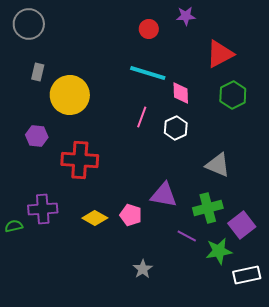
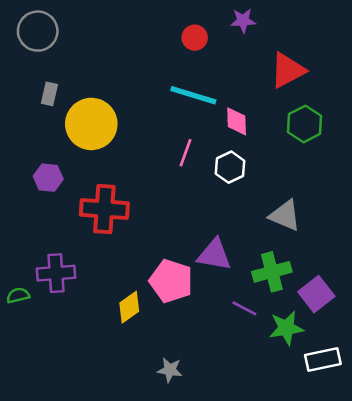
pink pentagon: (131, 215) -> (171, 281), size x1.5
yellow diamond: (95, 218) -> (129, 307), moved, turned -65
gray star: (143, 269) -> (170, 370), moved, turned -30

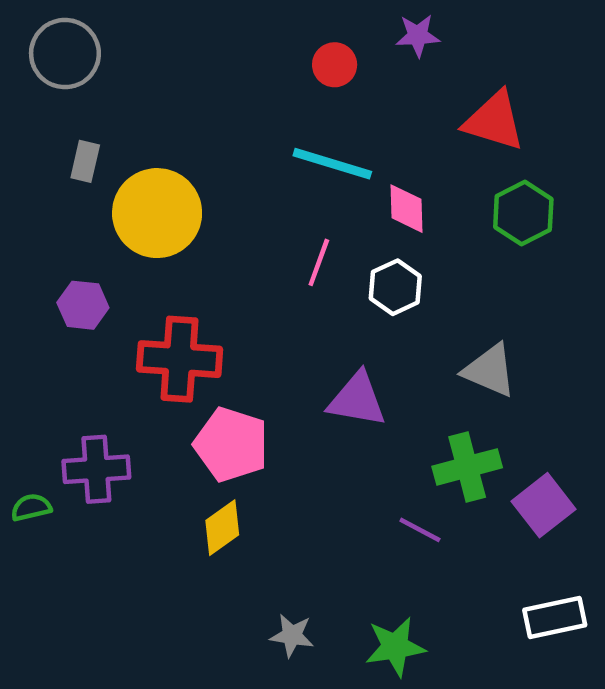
red triangle: (288, 70) -> (494, 121), turned 45
purple triangle: (214, 255) -> (357, 400), moved
pink pentagon: (171, 281) -> (231, 444), moved
green star: (286, 328) -> (395, 647), moved

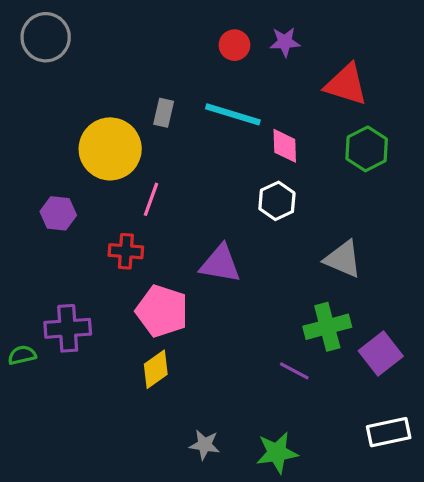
purple star: (418, 36) -> (285, 42), moved
gray rectangle: (85, 161) -> (164, 113), moved
pink line: (319, 262) -> (151, 199), moved
red cross: (180, 359) -> (126, 251), size x0.6
purple triangle: (357, 400) -> (220, 264), moved

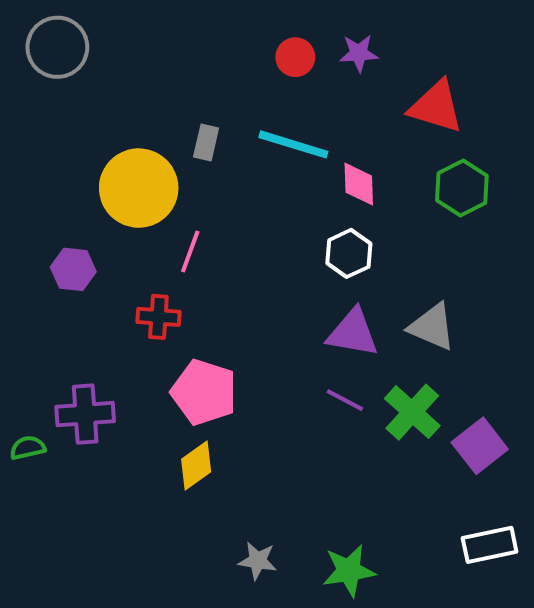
purple triangle: (220, 264) -> (353, 333), moved
green cross: (327, 327) -> (412, 412), turned -33
purple line: (294, 371) -> (345, 400), moved

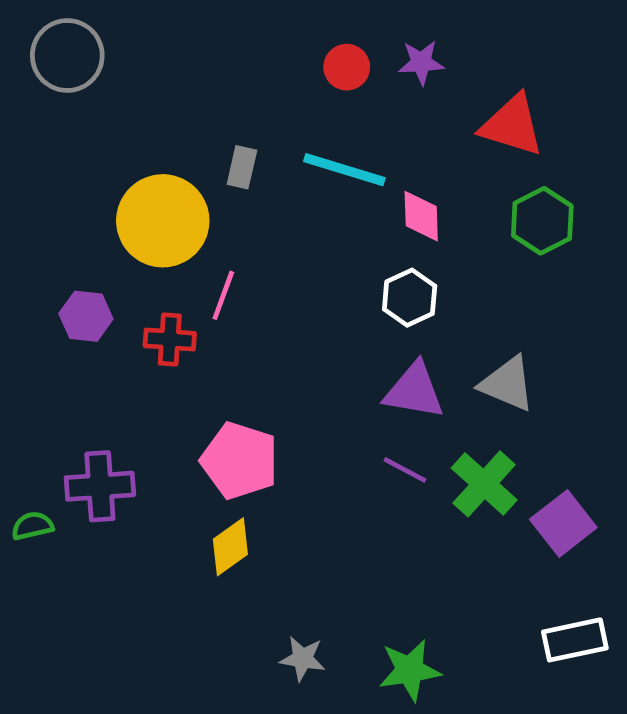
red cross: (158, 317) -> (170, 340), moved

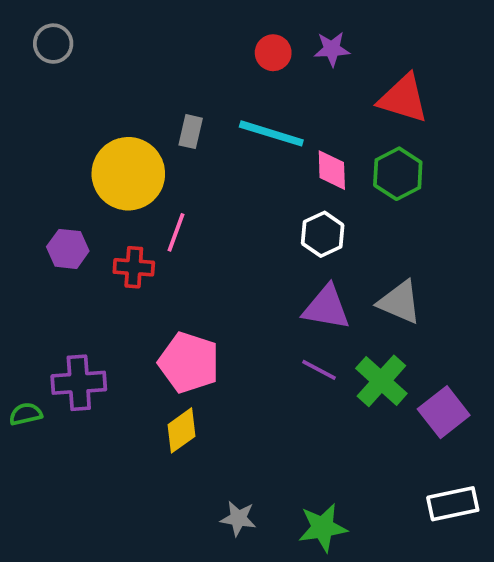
gray circle: (67, 55) -> (53, 44), size x0.7
green hexagon: (542, 221) -> (398, 174), moved

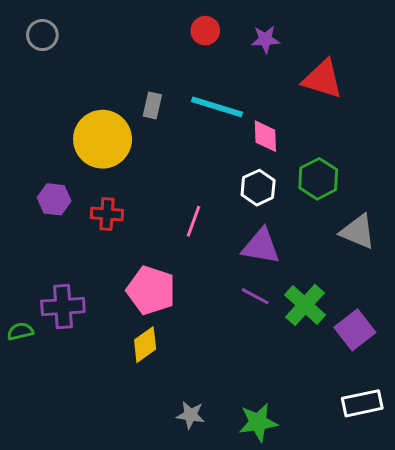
red circle: (273, 53) -> (205, 31), moved
green hexagon: (398, 174) -> (318, 179), moved
pink line: (176, 232) -> (193, 221), moved
gray triangle: (400, 302) -> (358, 232), moved

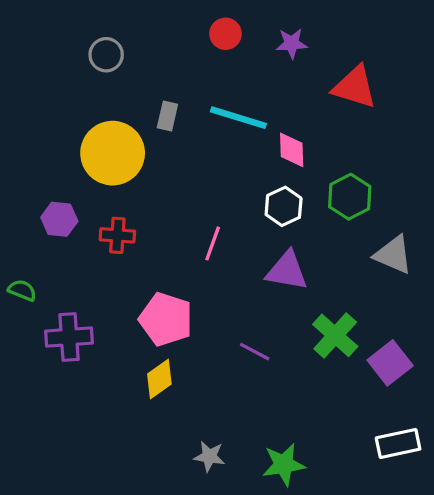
gray circle: (42, 35) -> (106, 55), moved
purple line: (255, 296) -> (255, 352), moved
green semicircle: (20, 331) -> (22, 290), moved, turned 35

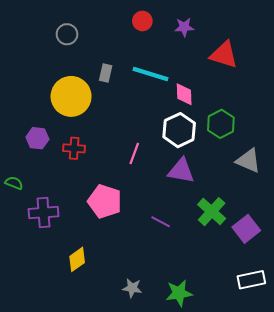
white hexagon: (284, 206) -> (179, 130), size x1.4
yellow diamond: (159, 379) -> (77, 259), moved

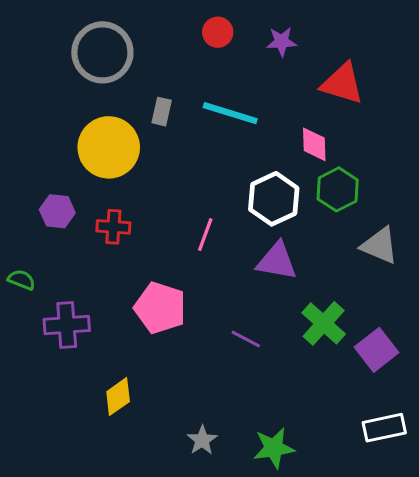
gray circle: (67, 34) -> (102, 52), size x1.8
pink diamond: (184, 94) -> (314, 144), moved
gray star: (132, 288) -> (202, 440), turned 30

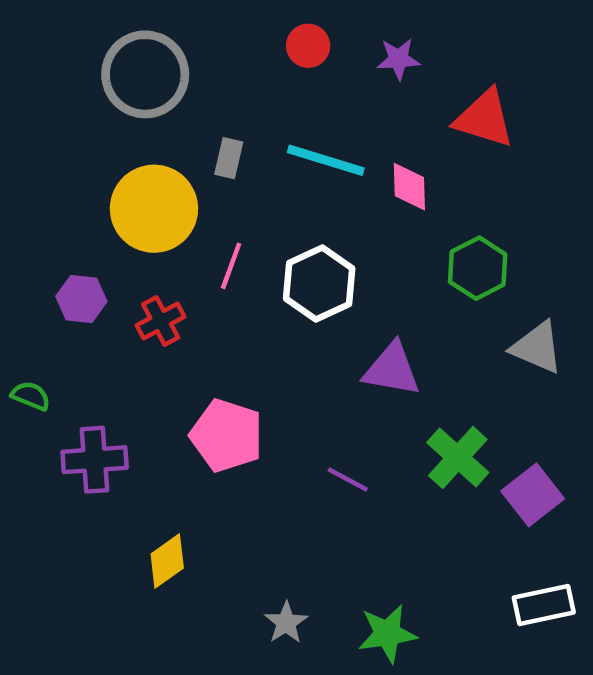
pink diamond: (314, 144) -> (409, 187), moved
white hexagon: (274, 199) -> (319, 284), moved
red cross: (113, 227) -> (161, 321), turned -32
pink line: (205, 235) -> (231, 266), moved

